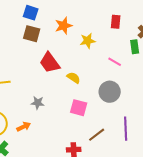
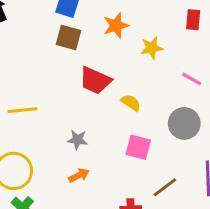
red trapezoid: (50, 63) -> (95, 80), turned -30
orange arrow: (24, 127) -> (79, 175), moved

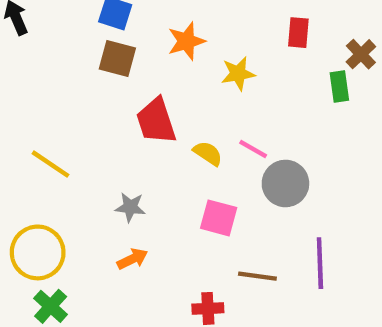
pink line: (192, 79) -> (253, 149), moved
red trapezoid: (95, 80) -> (156, 121), turned 48
yellow line: (23, 110) -> (51, 164), turned 40
brown line: (165, 187) -> (257, 276), turned 45

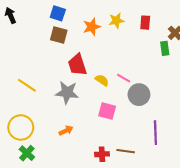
yellow star: (238, 74) -> (116, 21), moved
gray star: (130, 207) -> (67, 93), moved, size x1.6
brown line: (257, 276) -> (126, 151), moved

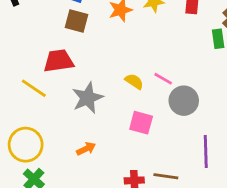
red trapezoid: (77, 65) -> (59, 61), moved, turned 100
gray star: (67, 93) -> (87, 98), turned -30

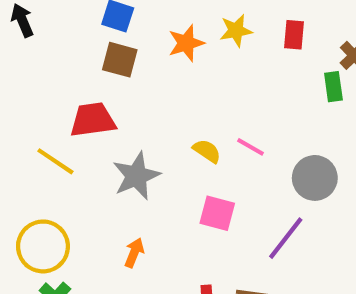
gray circle: (184, 101) -> (315, 178), moved
orange arrow: (86, 149) -> (134, 253), turned -42
purple line: (206, 152) -> (286, 238), moved, turned 40

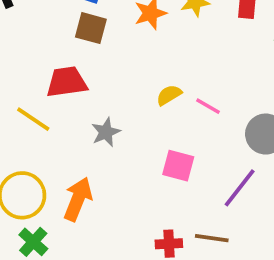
yellow semicircle: (207, 151) -> (169, 95), moved, turned -65
gray star: (136, 176) -> (106, 132), size x0.7
orange arrow: (134, 253) -> (78, 199), moved, size x1.6

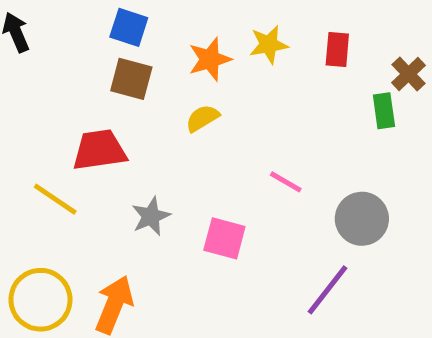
yellow semicircle: (169, 95) -> (202, 118), moved
pink square: (178, 166) -> (224, 238), moved

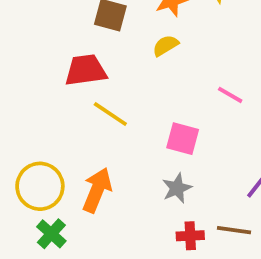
yellow line: (55, 199) -> (110, 114), moved
gray star: (151, 216) -> (177, 188), moved

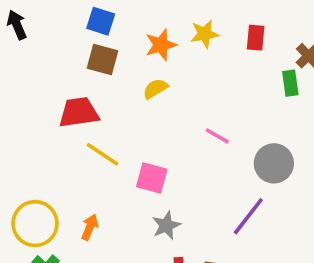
pink square: (183, 139) -> (152, 178), moved
orange arrow: (97, 190) -> (90, 227), size x0.6

